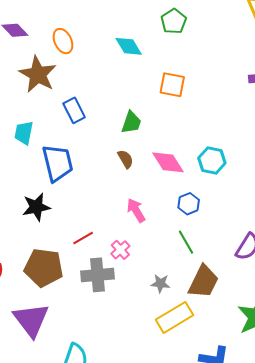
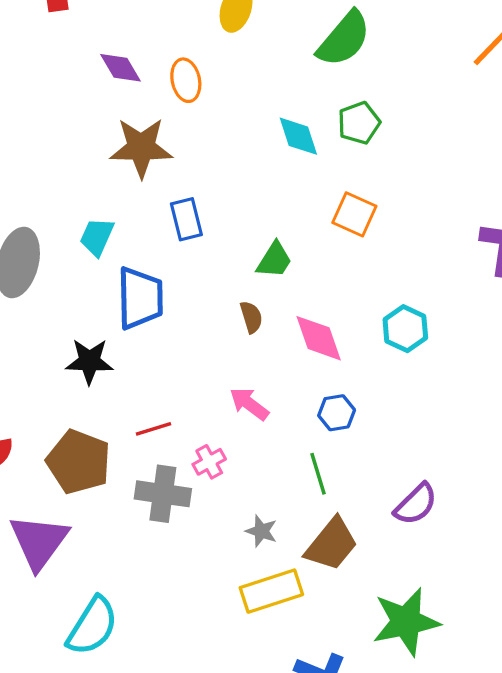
green pentagon: (174, 21) -> (359, 123), moved
orange ellipse: (63, 41) -> (186, 80), moved
brown star: (38, 74) -> (141, 148), turned 30
cyan hexagon: (212, 161) -> (405, 329), moved
pink arrow: (136, 210) -> (249, 404), turned -35

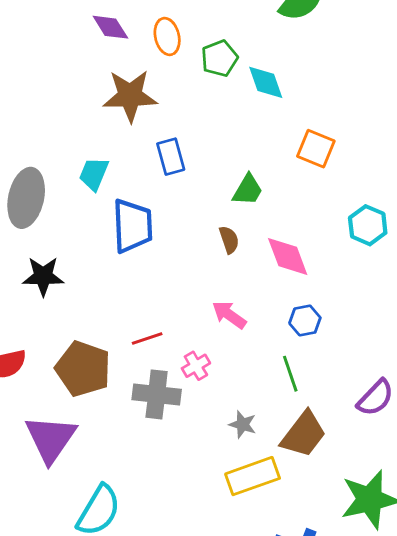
green pentagon: (359, 123) -> (219, 58), moved
cyan hexagon: (405, 329) -> (368, 225), moved
black star: (89, 361) -> (43, 276), moved

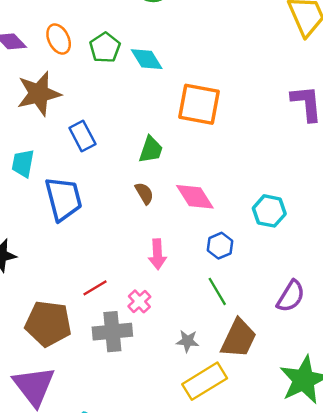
orange square: (316, 149) -> (199, 104), size x1.4
cyan hexagon: (368, 225) -> (269, 211), moved
pink arrow: (229, 315) -> (157, 254), turned -116

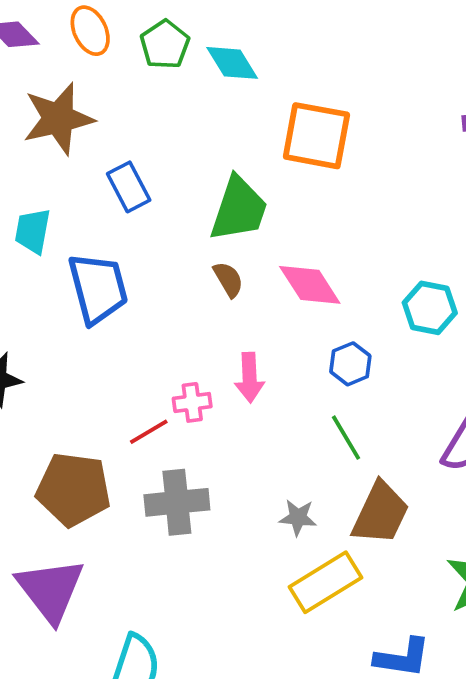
green trapezoid: (151, 150) -> (239, 209), size x1.5
pink cross: (139, 301) -> (192, 402), moved, turned 35

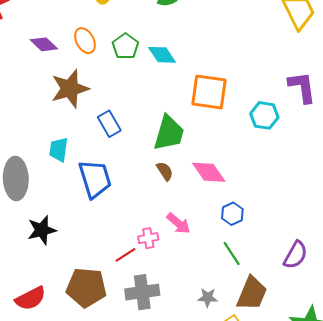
cyan hexagon: (430, 308) -> (264, 115), moved
pink arrow: (250, 378) -> (178, 223), turned -45

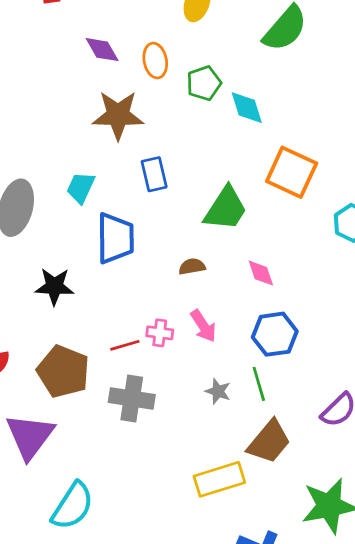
brown semicircle: (165, 171) -> (192, 267), moved, turned -84
pink diamond: (209, 172) -> (261, 273), size x0.7
blue hexagon: (232, 214) -> (275, 334), size x1.5
black star: (42, 230) -> (54, 286), moved
gray star: (208, 297) -> (218, 391), moved

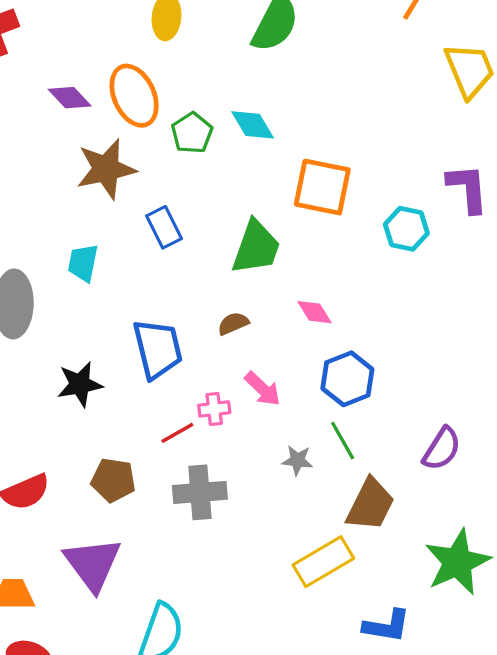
orange ellipse: (155, 61) -> (134, 96), size x1.5
green pentagon: (204, 83) -> (192, 133), moved
blue trapezoid: (115, 238) -> (158, 349), moved
brown pentagon: (63, 371) -> (113, 480), size x0.7

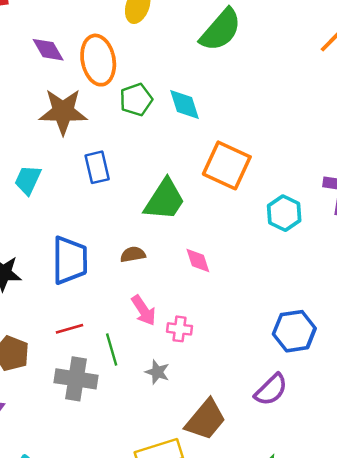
blue hexagon: (347, 379) -> (294, 331), moved
pink cross: (214, 409) -> (180, 329), moved
green line: (343, 441) -> (112, 349), moved

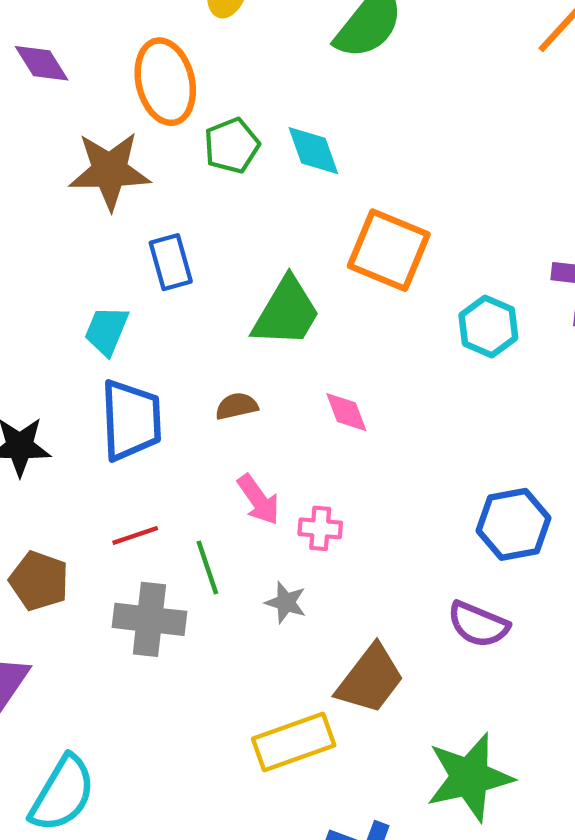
purple diamond: (48, 50) -> (42, 63), moved
cyan trapezoid: (28, 180) -> (107, 331), moved
purple semicircle: (271, 390) -> (478, 624), turned 69

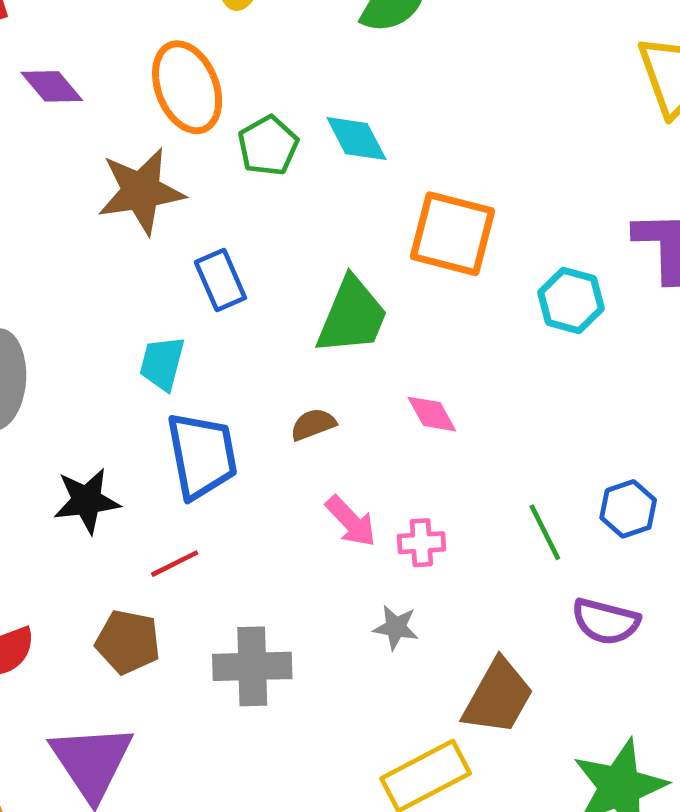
blue hexagon: (514, 524) -> (628, 509), size x0.7
red line: (135, 535) -> (175, 564), moved
green line: (207, 568) -> (545, 532), moved

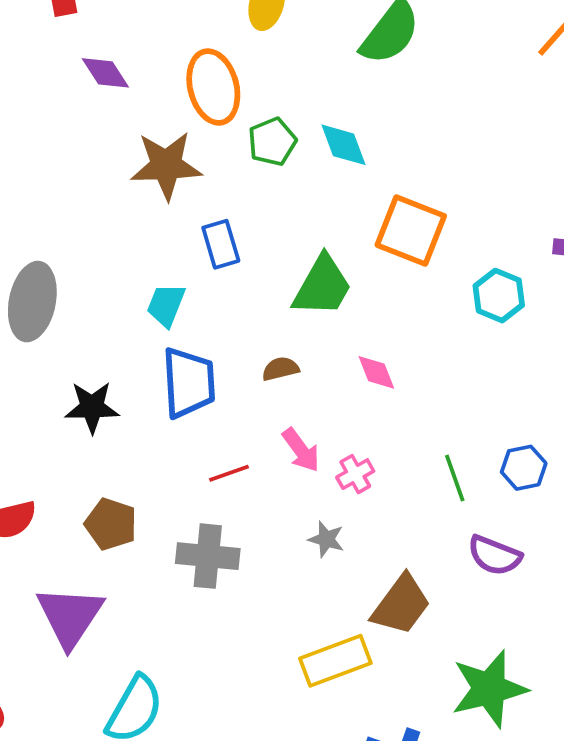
pink cross: (421, 543) -> (355, 474), turned -33
red line: (175, 564) -> (229, 473), moved

